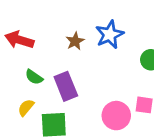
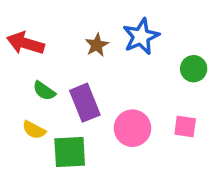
yellow semicircle: (26, 108) -> (34, 130), turned -102
pink circle: (116, 116) -> (132, 128), moved

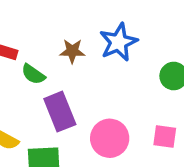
brown star: (97, 45) -> (72, 51), turned 30
green semicircle: (44, 91) -> (33, 74), moved

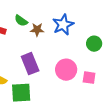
green semicircle: (33, 74) -> (21, 21), moved
pink circle: (110, 138) -> (66, 70), moved

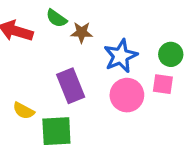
blue star: (63, 25) -> (121, 56), moved
pink square: (89, 78) -> (163, 84), moved

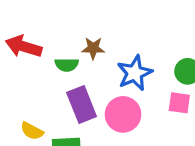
green semicircle: (56, 18) -> (67, 65), moved, turned -35
pink circle: (127, 95) -> (123, 114), moved

